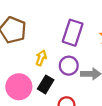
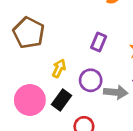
purple rectangle: (73, 33) -> (99, 42), size x0.6

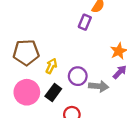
brown pentagon: (29, 33) -> (26, 53), moved, turned -30
purple rectangle: (99, 42) -> (85, 22), moved

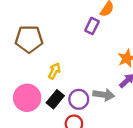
brown pentagon: (26, 53) -> (29, 39), moved
purple circle: (78, 76) -> (79, 99), moved

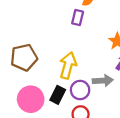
brown pentagon: (29, 39) -> (24, 57), moved
yellow arrow: (54, 71) -> (68, 65), moved, size x1.6

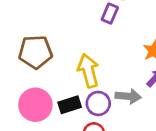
yellow arrow: (68, 65) -> (88, 71), turned -40
black rectangle: (58, 95) -> (70, 105), turned 36

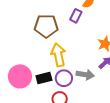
brown pentagon: (35, 52) -> (46, 26), moved

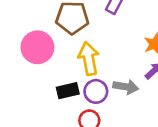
pink circle: (20, 76) -> (37, 47), moved

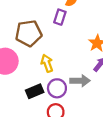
yellow arrow: (89, 58) -> (47, 63), size x0.7

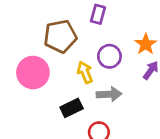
gray arrow: (80, 81) -> (109, 94), moved
purple circle: (57, 88) -> (109, 56), moved

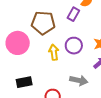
gray arrow: (109, 94) -> (79, 80), moved
black rectangle: (72, 108) -> (24, 82), moved

